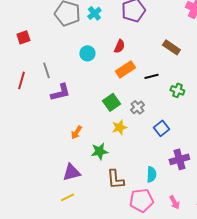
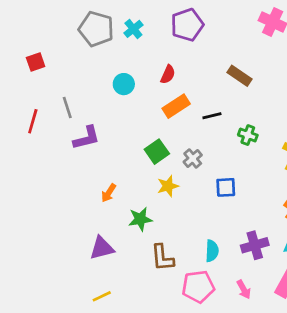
blue square: (161, 128) -> (226, 187), turned 35
purple cross: (179, 159) -> (255, 245), moved
yellow line: (67, 197) -> (102, 296), moved

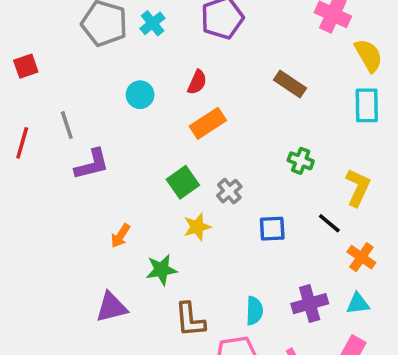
black line: (212, 116) -> (329, 223), moved, turned 54

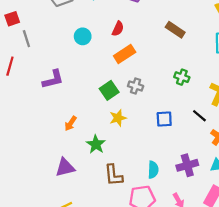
gray line: (67, 125) -> (26, 39), moved
gray cross: (229, 191) -> (136, 86), moved, turned -32
green star: (161, 270) -> (96, 144), turned -30

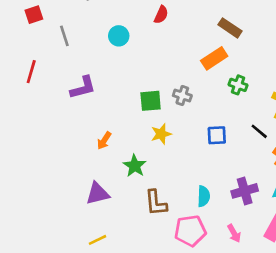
red semicircle: (118, 29) -> (161, 15), moved
gray line: (26, 39) -> (64, 36), moved
orange rectangle: (125, 54) -> (214, 58), moved
green square: (109, 90) -> (151, 101), turned 30

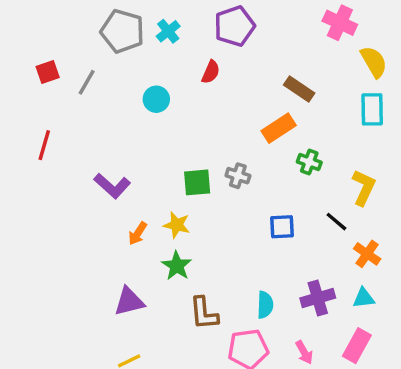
gray line: (64, 36) -> (87, 82), moved, turned 48
purple L-shape: (83, 88) -> (112, 186), moved, turned 56
yellow star: (161, 134) -> (177, 225), moved, turned 30

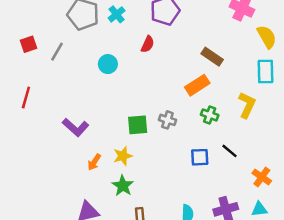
green cross: (309, 162) -> (210, 115), moved
yellow L-shape: (364, 188) -> (247, 105), moved
black line: (336, 222) -> (230, 151), moved
yellow star: (177, 225) -> (123, 156), turned -30

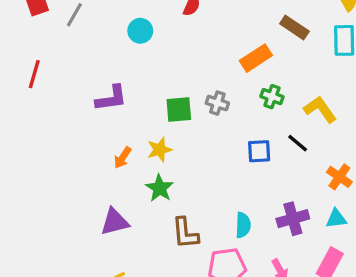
brown rectangle: (212, 57) -> (294, 28), moved
yellow L-shape: (247, 105) -> (320, 109), moved, turned -60
purple L-shape: (76, 127) -> (111, 98), moved, turned -50

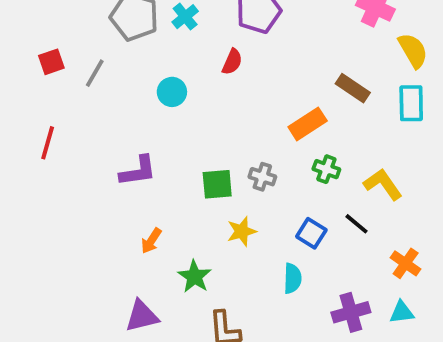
yellow star: (160, 150) -> (242, 231), moved
blue square: (259, 151) -> (311, 233), turned 35
cyan semicircle: (243, 225) -> (292, 278), moved

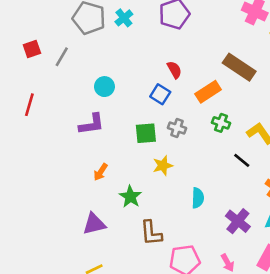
red semicircle: (232, 62) -> (174, 70), moved, turned -54
brown rectangle: (353, 88) -> (239, 67), size x1.4
cyan circle: (172, 92) -> (104, 87), moved
blue square: (311, 233) -> (160, 94), moved
purple cross: (351, 312) -> (238, 221), turned -35

